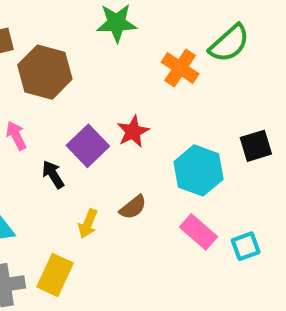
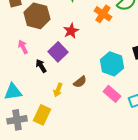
red star: (133, 131) -> (71, 31), moved

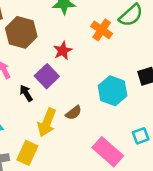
yellow arrow: (58, 90) -> (47, 122), size x1.6
pink rectangle: (112, 94) -> (108, 152), moved, size x1.4

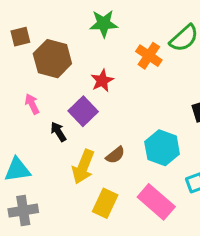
cyan hexagon: (113, 91) -> (162, 148), moved
yellow rectangle: (27, 153) -> (105, 203), moved

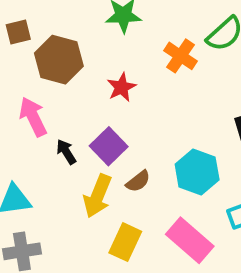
pink arrow: (32, 104) -> (33, 117), size x1.5
purple square: (83, 111) -> (109, 146), moved

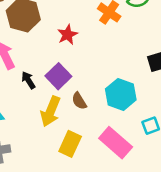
brown semicircle: (138, 181) -> (79, 101), turned 96

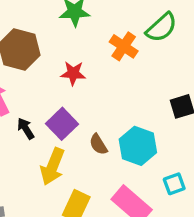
red star: (67, 35) -> (73, 73), turned 30
brown semicircle: (79, 101) -> (98, 144), moved

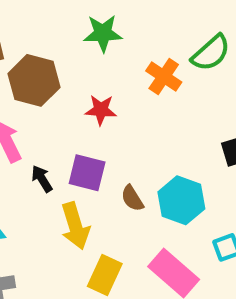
purple square: (62, 124) -> (87, 173), turned -32
yellow arrow: (53, 166) -> (75, 226), turned -39

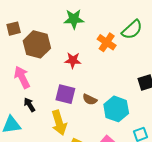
black arrow: (42, 179) -> (29, 105), moved
brown semicircle: (132, 198) -> (90, 99), moved, turned -32

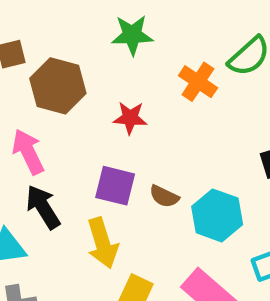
black arrow: (29, 105) -> (43, 207), size x1.5

